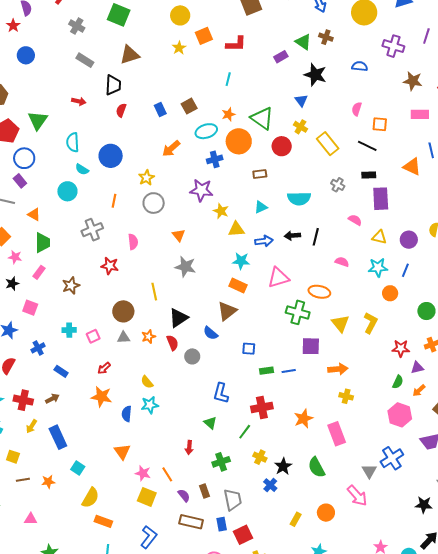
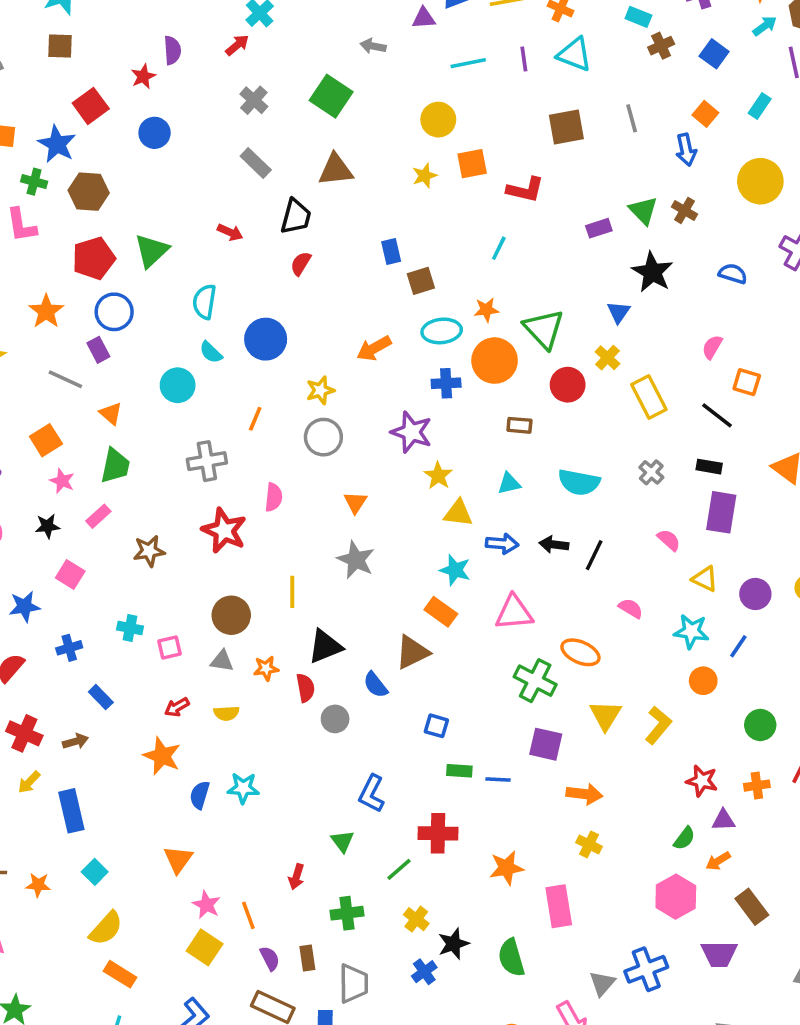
blue rectangle: (160, 110) -> (391, 252), moved
red star: (110, 266) -> (224, 531), size x1.4
yellow semicircle: (147, 382) -> (226, 713), moved, turned -64

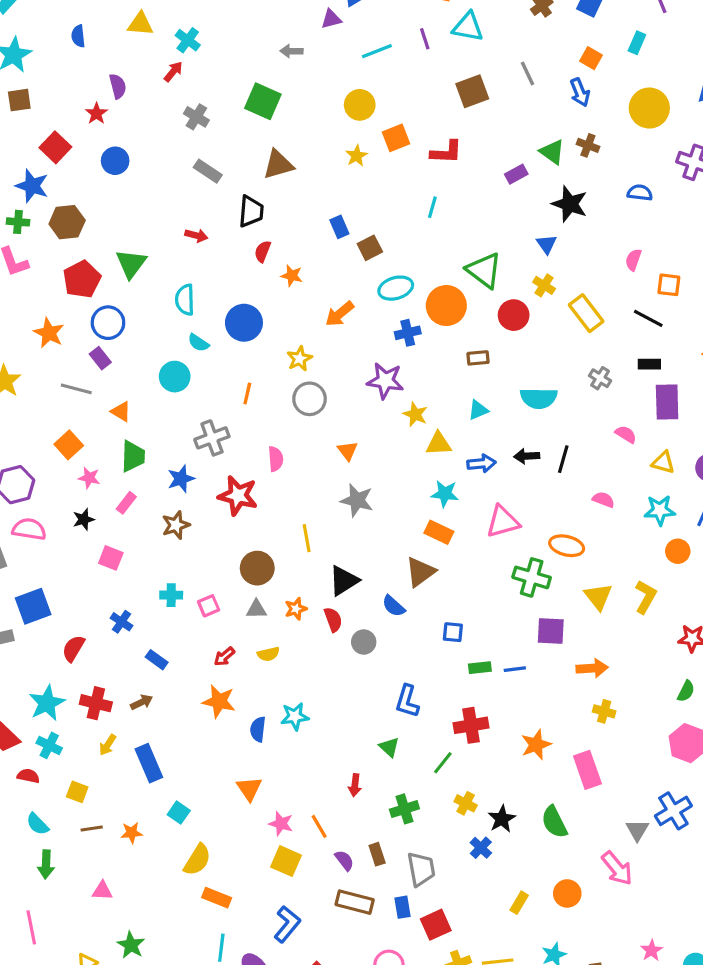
orange star: (486, 310) -> (292, 276), moved, turned 30
blue star: (24, 606) -> (181, 479), moved
blue cross: (69, 648) -> (122, 622), turned -30

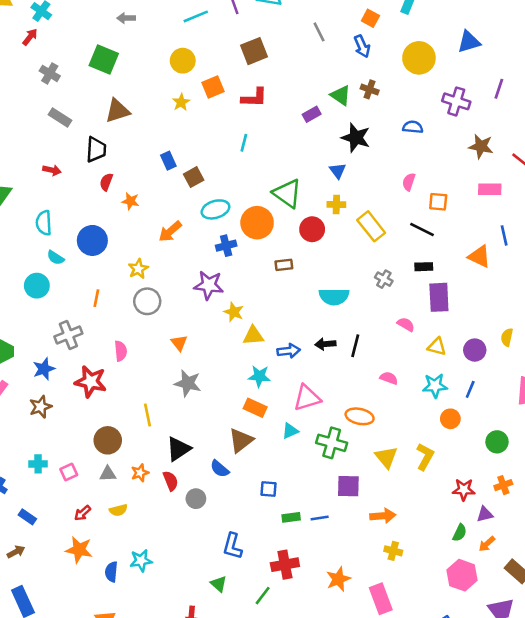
brown square: (472, 91) -> (254, 51), moved
yellow cross: (544, 285) -> (336, 204), turned -30
cyan triangle: (478, 410) -> (290, 431), moved

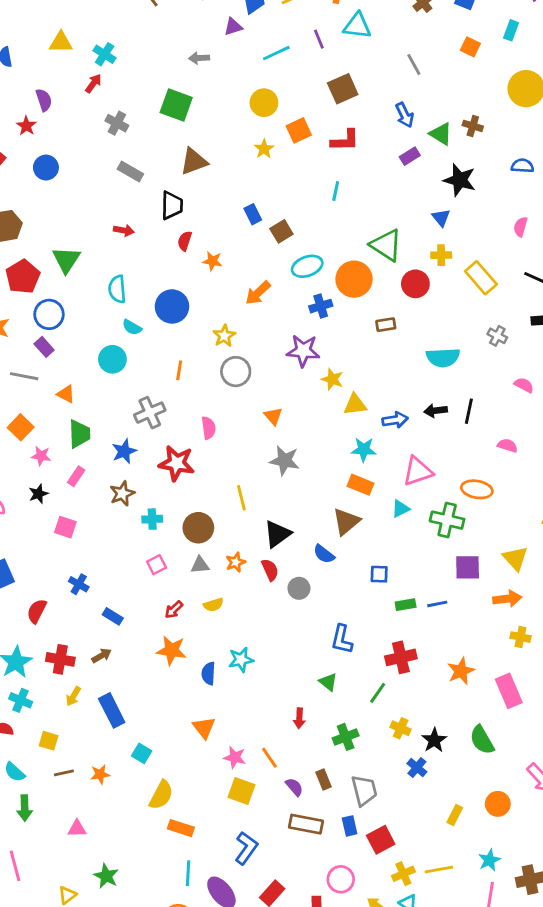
blue arrow: (362, 46) -> (405, 115), moved
yellow triangle: (386, 457) -> (515, 558), moved
cyan cross: (38, 464) -> (152, 519), moved

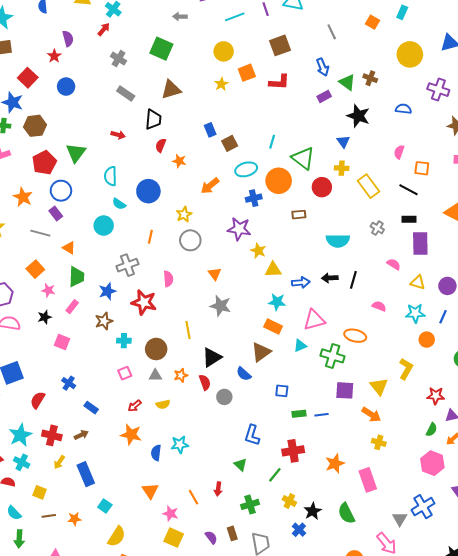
cyan line: (336, 191) -> (272, 142), moved
orange arrow: (507, 599) -> (371, 415), turned 36
orange line: (269, 758) -> (193, 497), moved

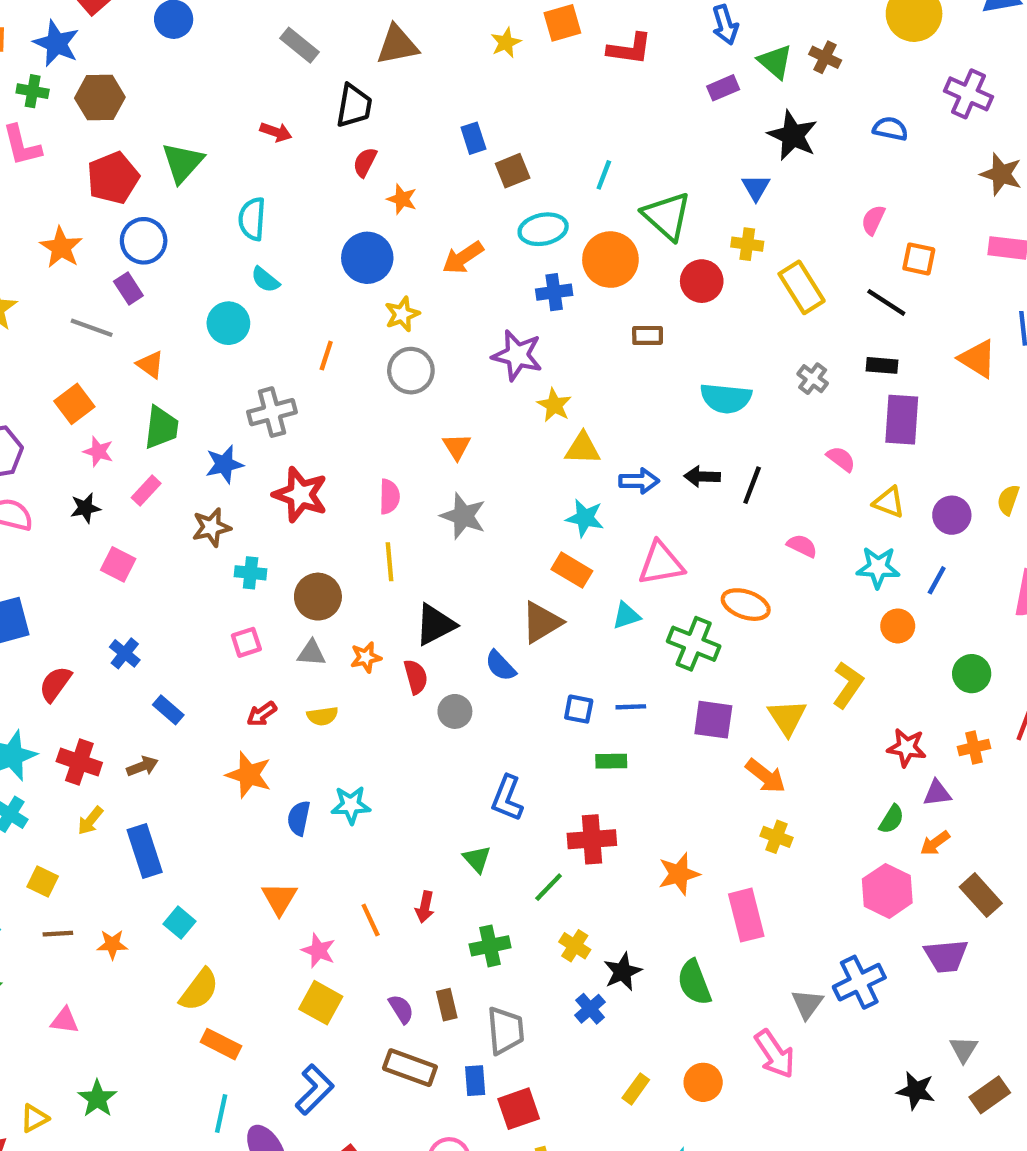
blue circle: (148, 191) -> (367, 258), moved
pink semicircle: (168, 279) -> (389, 497), moved
blue line: (321, 415) -> (631, 707), moved

